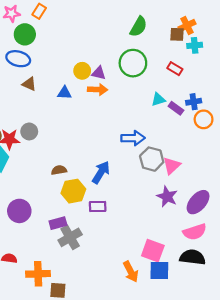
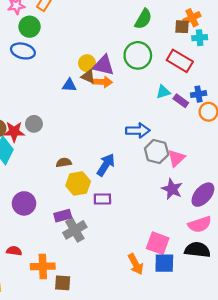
red rectangle: (175, 69) -> (180, 61), size x1.6
purple triangle: (99, 73) -> (104, 65), size x1.5
brown triangle: (29, 84) -> (88, 76), moved

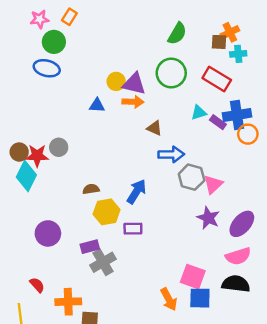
brown triangle: (88, 76) -> (154, 128), moved
blue cross: (199, 94) -> (237, 115), size x1.6
red semicircle: (14, 251) -> (37, 285), turned 40

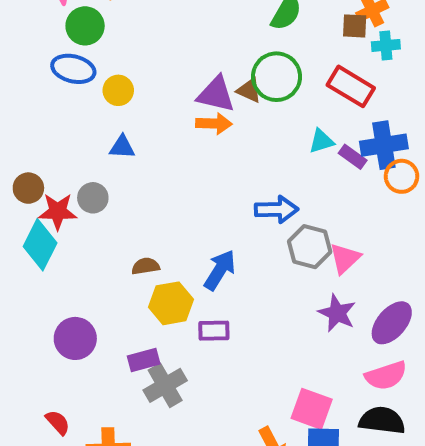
yellow circle: (116, 81) -> (118, 90), moved
blue triangle: (97, 105) -> (122, 147), moved
brown triangle: (154, 128) -> (249, 90), moved
brown circle: (19, 152) -> (28, 188), moved

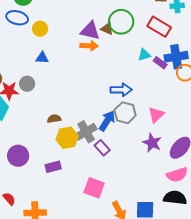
gray hexagon: (310, 247) -> (125, 113), moved
blue arrow: (220, 270) -> (107, 121), moved
purple rectangle: (214, 331) -> (102, 148), moved, turned 49
gray cross: (165, 385) -> (86, 132), moved
pink square: (312, 409) -> (94, 188), moved

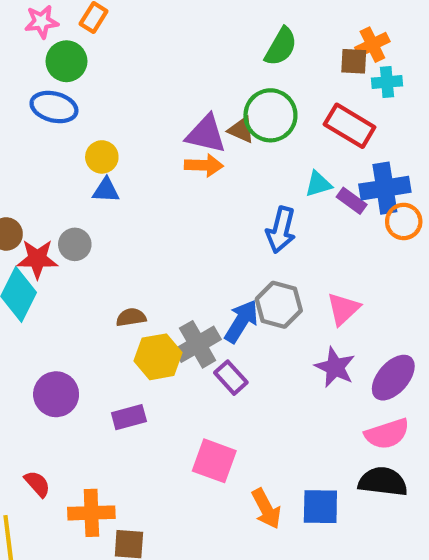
yellow circle: (40, 29) -> (102, 157), moved
blue arrow: (121, 90) -> (281, 230), moved, turned 105

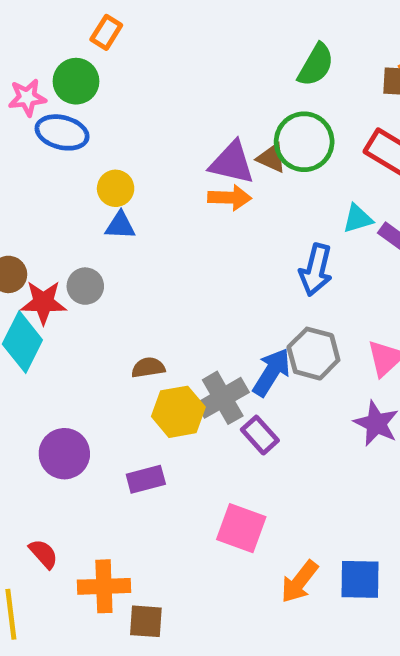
pink star: (41, 22) -> (27, 98), moved
orange arrow: (266, 509) -> (299, 582), turned 66

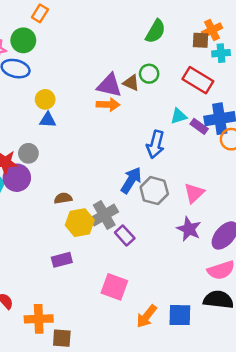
green circle: (304, 142) -> (149, 74), size x0.6
blue arrow: (272, 372) -> (131, 180), moved
purple circle: (64, 454) -> (17, 178), moved

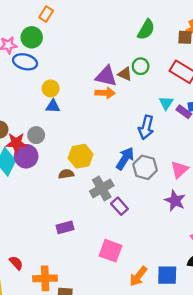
cyan triangle: (179, 116) -> (166, 103), turned -40
yellow hexagon: (80, 223) -> (81, 156), moved

